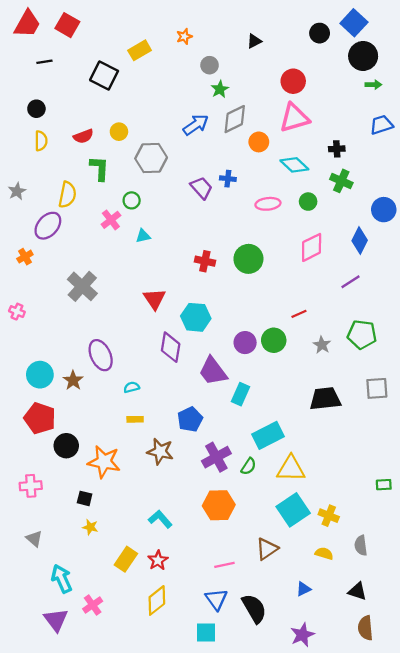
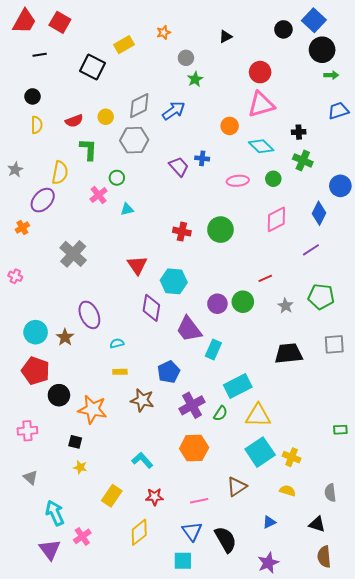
gray diamond: (235, 119) -> (139, 106), moved
gray semicircle: (361, 545) -> (330, 493), moved
red star: (158, 560) -> (154, 497), moved, turned 30

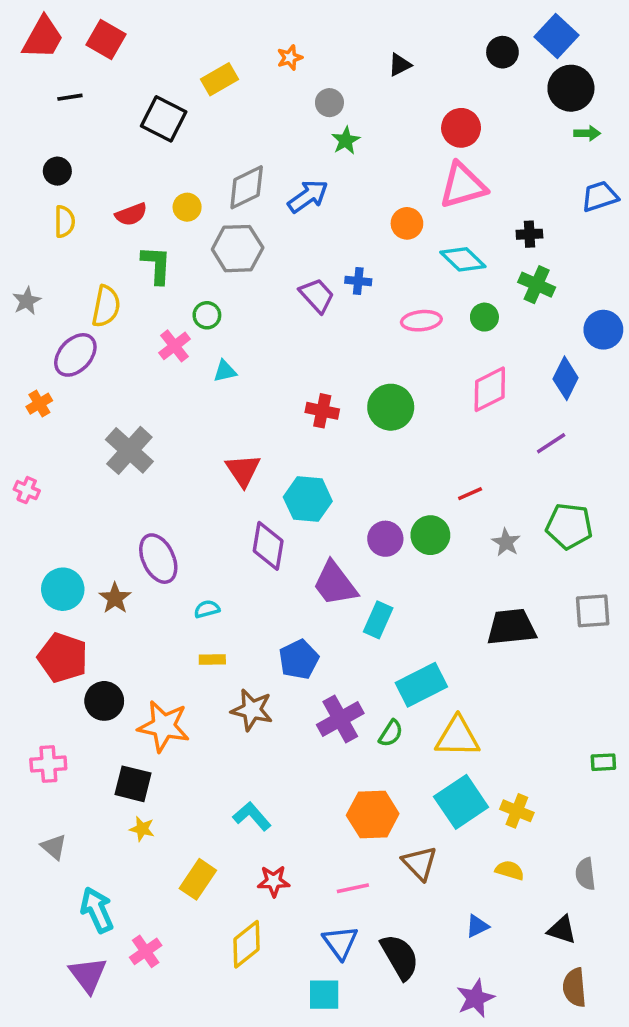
black square: (75, 442) -> (133, 784), size x1.5
orange hexagon: (194, 448) -> (373, 814), moved
brown triangle: (237, 487) -> (420, 863), turned -40

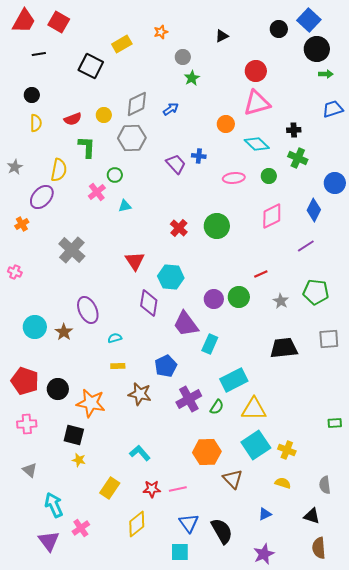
blue arrow: (308, 196) -> (171, 109), size x0.7
red cross: (322, 411) -> (179, 228), turned 30
red pentagon: (63, 658) -> (25, 381), moved
pink line: (353, 888) -> (178, 489), moved

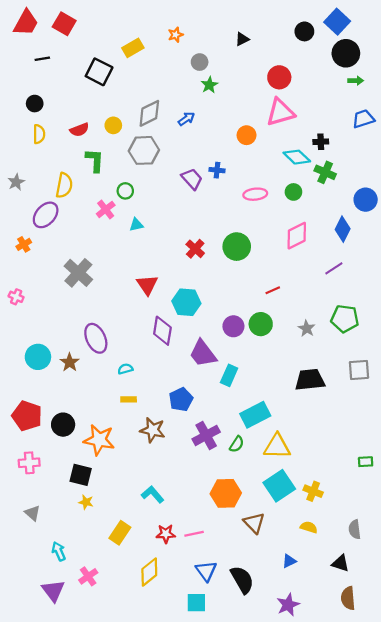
cyan diamond: (257, 144) -> (297, 157), moved
red line: (261, 274) -> (273, 290), moved
cyan arrow: (54, 505) -> (59, 551), size x0.7

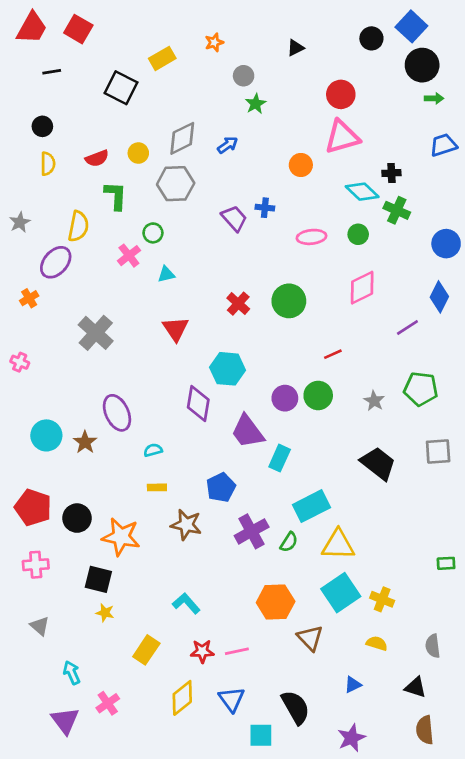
blue diamond: (343, 229) -> (439, 297), moved
red triangle: (147, 285) -> (176, 329), moved
black trapezoid: (310, 380) -> (378, 463), turned 44
blue triangle: (206, 571) -> (232, 699), moved
cyan square: (196, 603) -> (261, 735), moved

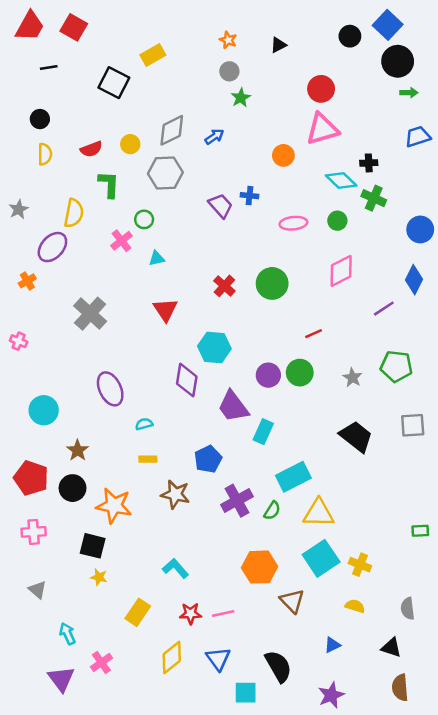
orange star: (214, 42) -> (228, 40), moved, turned -30
brown star: (85, 442) -> (78, 450), moved

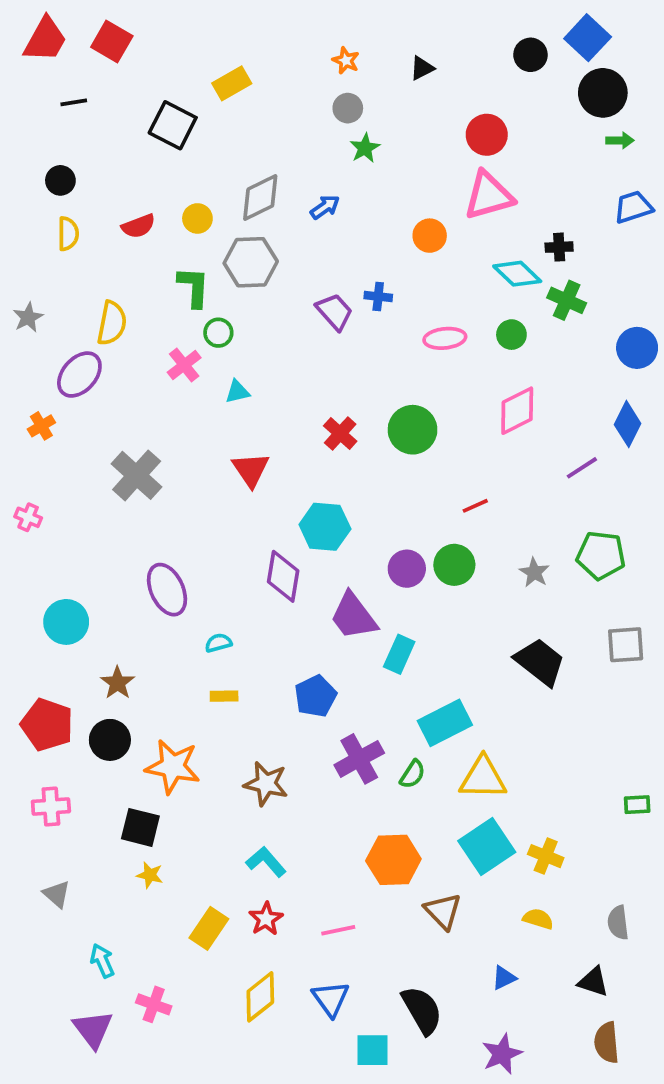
green L-shape: (109, 184) -> (194, 287), moved
brown star: (175, 494) -> (266, 784), moved
red star: (191, 614) -> (266, 919), moved, turned -30
pink cross: (101, 663) -> (154, 1004), turned -35

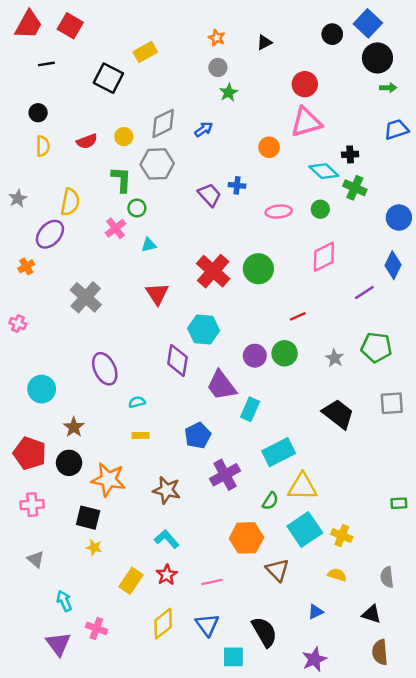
red cross: (340, 434) -> (213, 271), size x1.6
green semicircle: (413, 774) -> (270, 501), moved

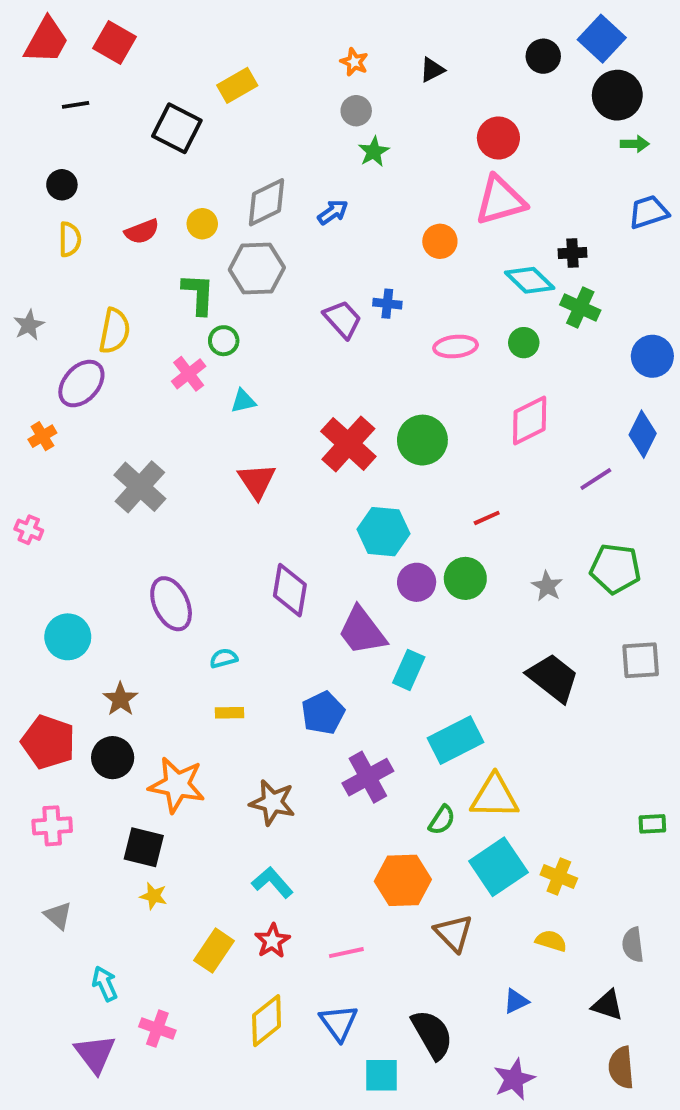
cyan hexagon: (204, 329) -> (383, 532), moved

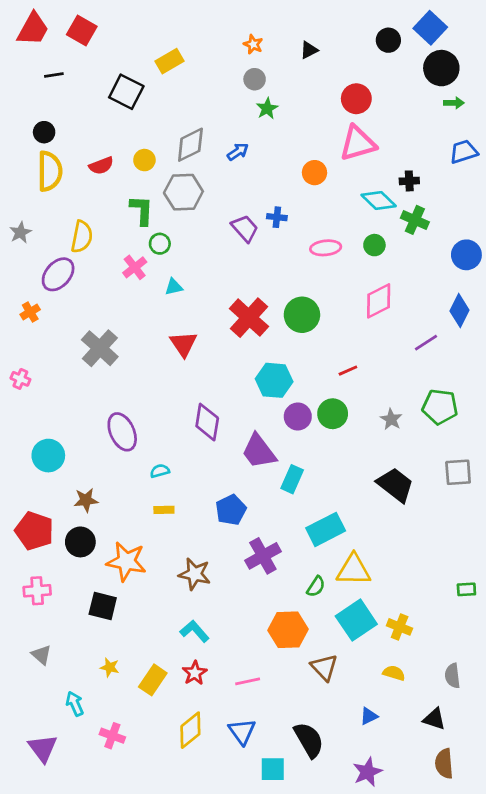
yellow semicircle: (70, 239) -> (50, 171), size x1.6
brown star: (120, 699) -> (86, 500), turned 30
yellow star: (154, 896) -> (110, 667), moved
purple triangle: (95, 1054) -> (43, 748), moved

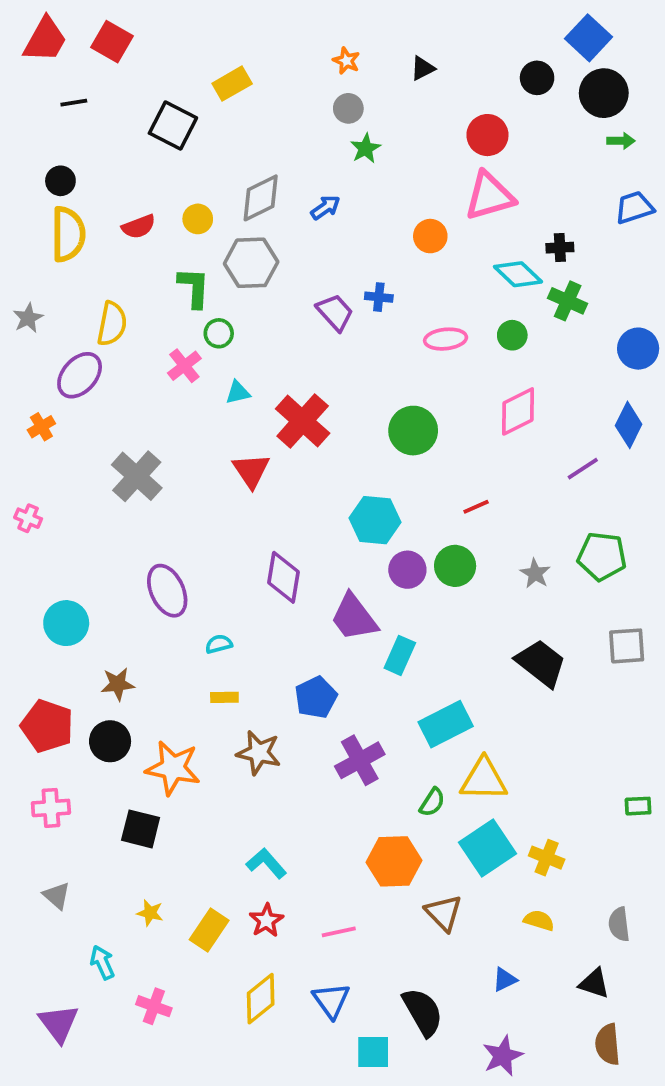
black circle: (388, 40) -> (537, 78), moved
red cross: (249, 318) -> (303, 421), moved
brown star: (195, 574) -> (259, 753), moved

